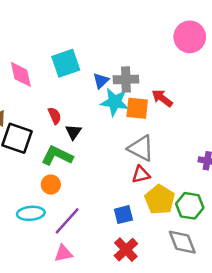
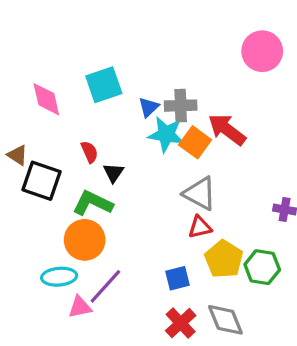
red arrow: (162, 98) -> (227, 130), size x1.4
orange square: (137, 108) -> (195, 142), turned 30
orange circle: (51, 185) -> (85, 240), size x1.6
gray diamond: (182, 242) -> (225, 320), moved
pink triangle: (63, 253) -> (80, 307), moved

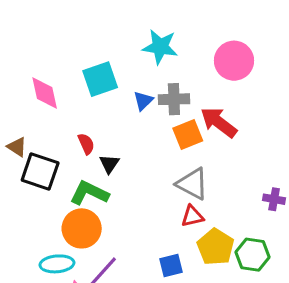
pink circle: (262, 51) -> (234, 61), moved
cyan star: (166, 134) -> (160, 47), moved
orange square: (195, 142) -> (188, 135), turned 32

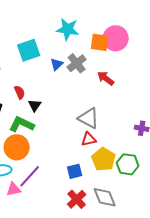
gray cross: (174, 99) -> (77, 63), turned -36
red arrow: (219, 122) -> (106, 78), size x0.7
orange square: (188, 135) -> (100, 42), moved, turned 30

